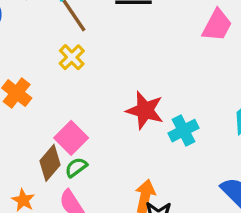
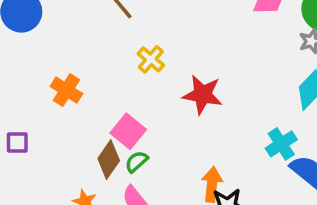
yellow cross: (72, 57) -> (151, 59), moved
cyan cross: (184, 131) -> (281, 144), moved

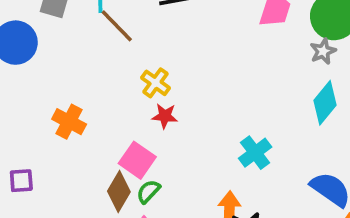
red star: (203, 95) -> (165, 116), moved, size x0.6
cyan cross: (281, 144) -> (255, 153), moved

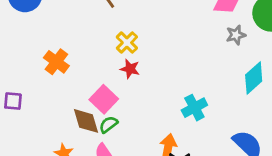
gray star: (323, 51) -> (236, 35), moved
brown diamond: (119, 192) -> (86, 121), turned -56

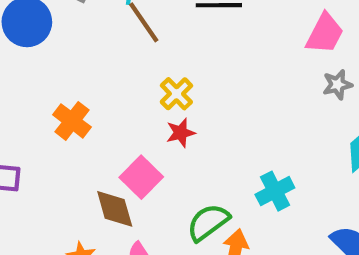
red star: (130, 69) -> (181, 133), turned -30
green semicircle: (108, 124) -> (208, 222), moved, size x1.5

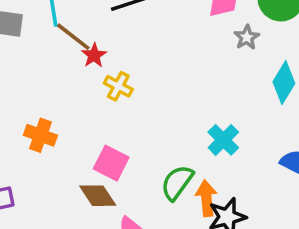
red star: (181, 133) -> (94, 55), moved

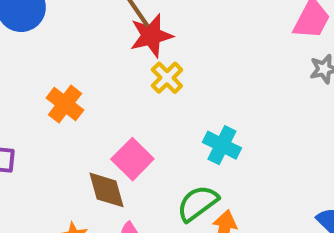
red star: (94, 55) -> (151, 36), size x1.5
cyan cross: (223, 140) -> (222, 145), moved, turned -36

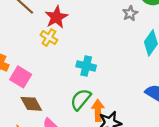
red star: (151, 36) -> (56, 17), moved
pink square: (132, 159) -> (21, 77), moved

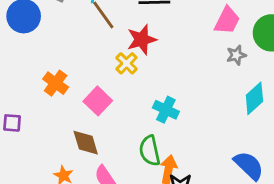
pink square: (21, 77) -> (98, 101), moved
green semicircle: (81, 99) -> (150, 151), turned -65

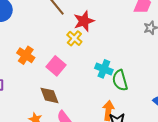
green semicircle: (150, 151) -> (120, 80), moved

